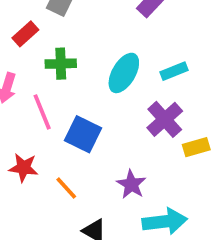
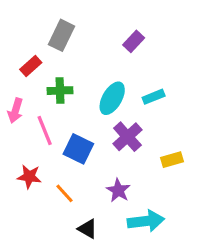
purple cross: (165, 119) -> (127, 137), moved

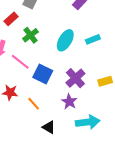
green cross: (60, 91) -> (31, 35), turned -35
pink line: (45, 131) -> (20, 62), turned -30
purple cross: (127, 137) -> (75, 78), moved

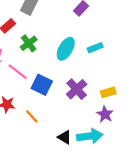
purple star: (69, 102) -> (105, 114), moved
black triangle: (49, 127) -> (65, 137), moved

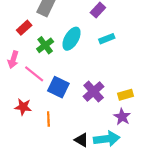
cyan rectangle: (95, 48) -> (107, 39), moved
cyan ellipse: (66, 49) -> (72, 39), moved
orange line: (32, 116) -> (48, 119), turned 40

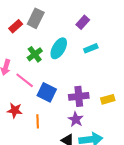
red rectangle: (24, 28) -> (16, 26), moved
purple cross: (94, 91) -> (79, 96), turned 36
purple star: (122, 117) -> (76, 119), moved

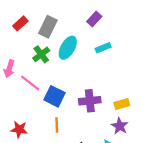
gray rectangle: (36, 18) -> (48, 27), moved
red star: (15, 110) -> (19, 129), moved
purple star: (76, 119) -> (120, 126), moved
orange line: (38, 121) -> (57, 125), moved

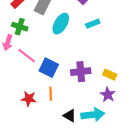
green cross: (41, 54) -> (20, 27), moved, turned -35
yellow rectangle: (122, 104) -> (110, 75), turned 40
red star: (19, 129) -> (29, 99), moved

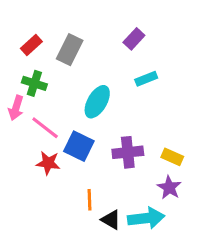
cyan ellipse: (61, 24) -> (97, 102), moved
orange line: (51, 94) -> (90, 200), moved
red star: (29, 99) -> (48, 163), moved

